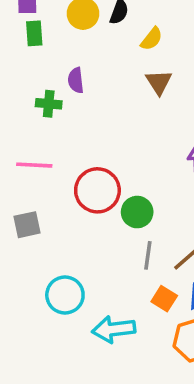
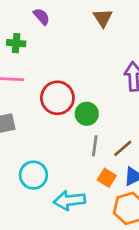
purple semicircle: (76, 80) -> (41, 16), turned 144
green cross: (49, 104) -> (16, 43), moved

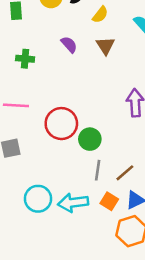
purple semicircle: (41, 16) -> (69, 44), moved
green cross: (16, 43) -> (25, 59), moved
cyan arrow: (69, 200) -> (73, 203), moved

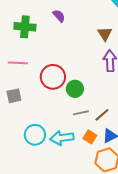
brown triangle: (105, 46) -> (105, 34), moved
green cross: (25, 59) -> (25, 27), size x1.5
gray line: (98, 170) -> (81, 113), turned 70

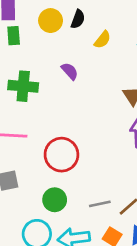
green circle: (75, 89) -> (55, 200), moved

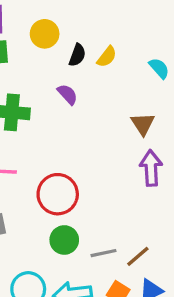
black semicircle: (78, 19) -> (77, 55), moved
green circle: (55, 200) -> (64, 240), moved

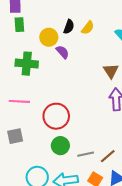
yellow circle: (45, 34) -> (49, 37), moved

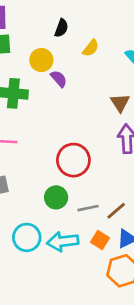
black semicircle: (69, 27) -> (61, 28), moved
red circle: (56, 116) -> (73, 160), moved

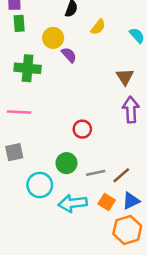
red circle: (73, 160) -> (82, 129), size x0.6
cyan circle: (27, 237) -> (40, 185), moved

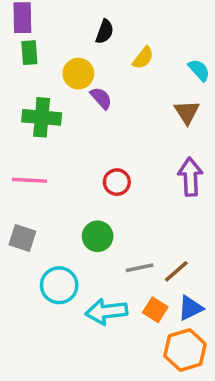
brown triangle: (125, 77) -> (187, 112), moved
red circle: (82, 129) -> (117, 182), moved
gray square: (14, 152) -> (22, 238), turned 30
green circle: (66, 163) -> (98, 236), moved

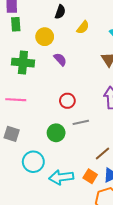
purple semicircle: (101, 98) -> (60, 59), moved
gray line: (140, 268) -> (81, 122), moved

